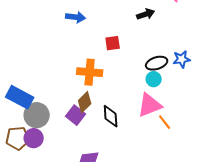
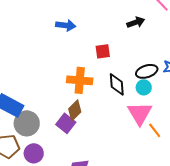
pink triangle: (150, 105) -> (140, 113), turned -40
black diamond: (111, 116) -> (117, 84), moved
purple circle: (34, 138) -> (34, 153), moved

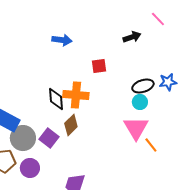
black diamond: (117, 84) -> (56, 99), moved
purple square: (66, 123) -> (49, 138), moved

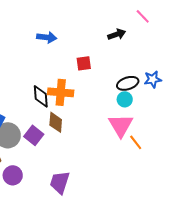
brown diamond: (71, 125) -> (56, 122), turned -40
purple circle: (30, 168) -> (13, 175), moved

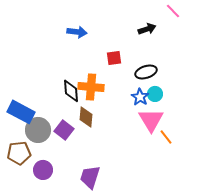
blue star: (153, 79) -> (140, 97), moved, turned -30
black ellipse: (128, 83) -> (146, 72), moved

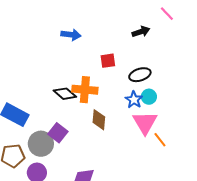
black diamond: (71, 91) -> (65, 94), turned -45
brown diamond: (86, 117) -> (99, 120), moved
gray circle: (38, 130) -> (41, 144), moved

